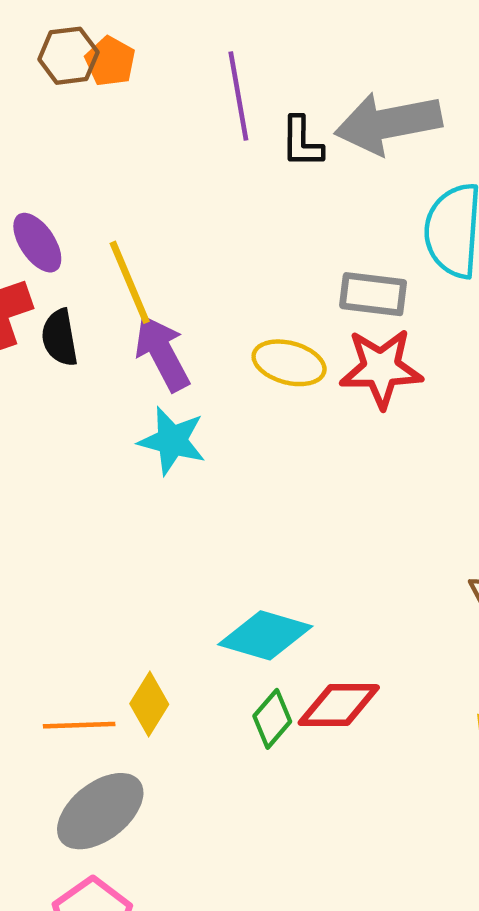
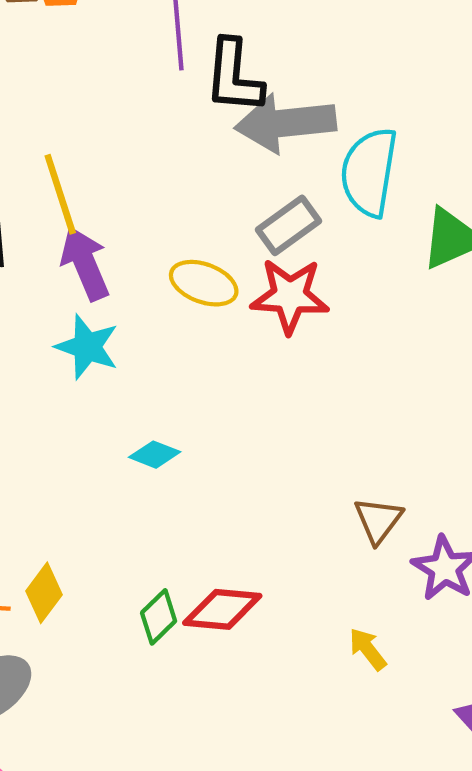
gray arrow: (388, 123) -> (285, 123), moved
black L-shape: (302, 142) -> (234, 76), size x1.5
gray rectangle: (373, 294) -> (288, 225), turned -48
cyan diamond: (265, 635) -> (155, 455), moved, size x0.6

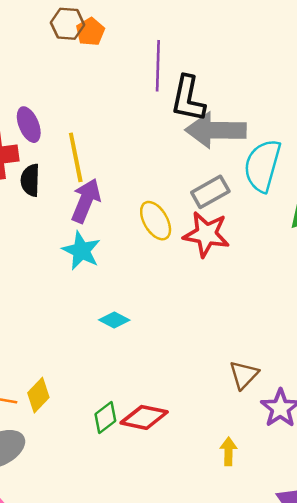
purple arrow: (85, 264) -> (86, 201), turned 39
yellow ellipse: (204, 283) -> (156, 221), turned 33
yellow arrow: (368, 649) -> (228, 451), turned 32

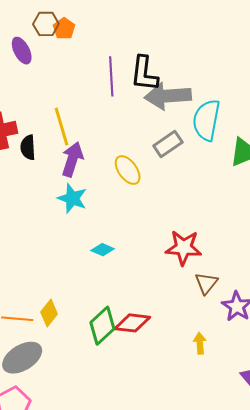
purple line: (158, 66) -> (111, 76), moved
purple ellipse: (29, 125) -> (22, 51), moved
red star: (206, 234) -> (183, 248), moved
green diamond: (105, 418) -> (102, 326), size x1.5

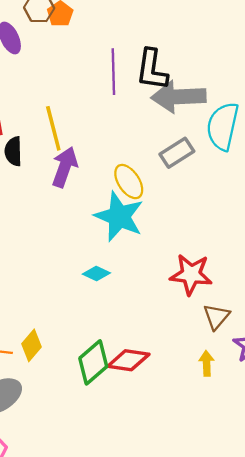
cyan star: (72, 198) -> (119, 217), moved, size x1.4
yellow arrow: (200, 343) -> (207, 363), moved

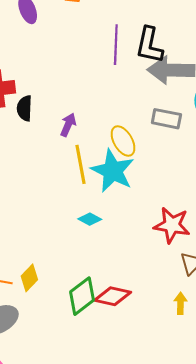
yellow line: (53, 128) -> (80, 164), moved
gray rectangle: (177, 153) -> (166, 119), turned 40
purple arrow: (65, 167) -> (68, 125), size x0.7

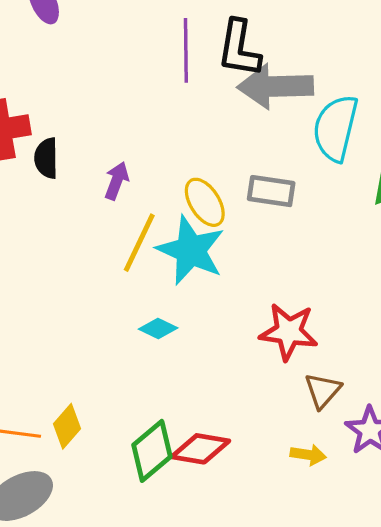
gray rectangle: (166, 119) -> (271, 191), moved
yellow line: (80, 164) -> (139, 243), turned 39
yellow arrow: (180, 303) -> (308, 455), turned 100

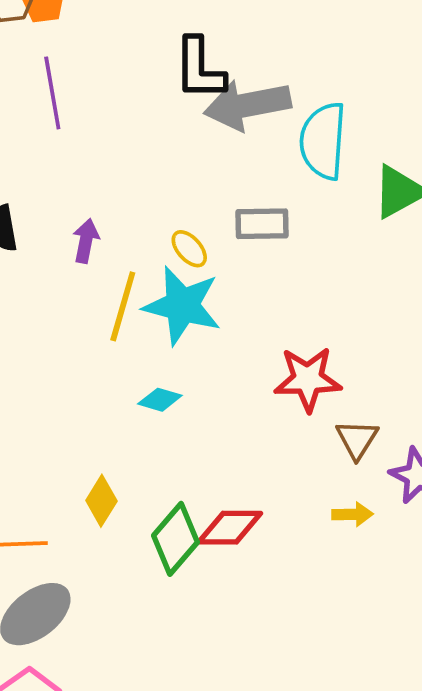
purple line: (186, 50) -> (52, 93), moved
yellow ellipse: (205, 202) -> (189, 249), size x0.7
yellow diamond: (67, 426) -> (101, 501), moved

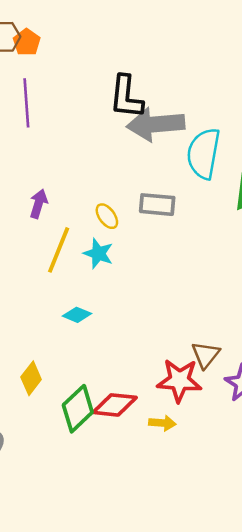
cyan star: (182, 305) -> (98, 254), size x0.6
red star: (308, 379) -> (179, 380), moved
yellow arrow: (353, 514) -> (162, 423), moved

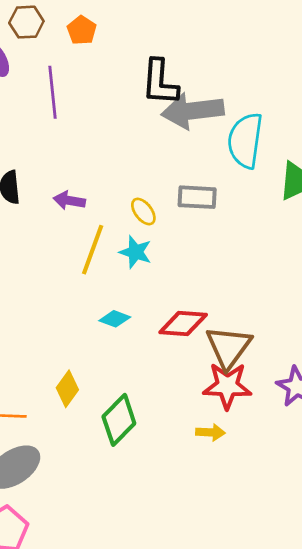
orange pentagon: (27, 42) -> (82, 30), moved
purple arrow: (39, 204) -> (69, 201), turned -96
brown triangle: (206, 355) -> (229, 347), moved, size x1.5
red diamond: (115, 405) -> (183, 324), moved

